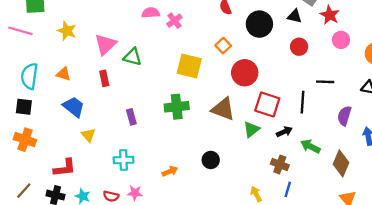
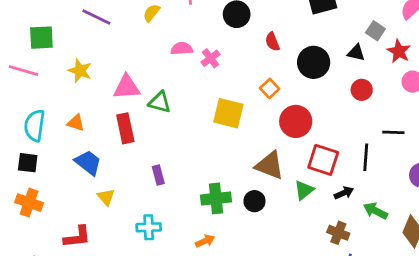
pink triangle: (105, 44) -> (127, 87), turned 40
red rectangle: (104, 78) -> (125, 128), size x1.5
green cross: (177, 107) -> (216, 198), moved
black circle: (211, 160) -> (254, 201), moved

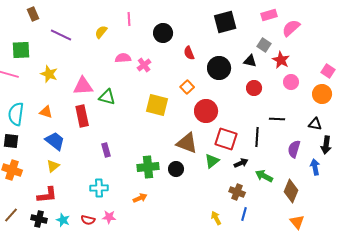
yellow triangle: (106, 197) -> (53, 166), moved, turned 32

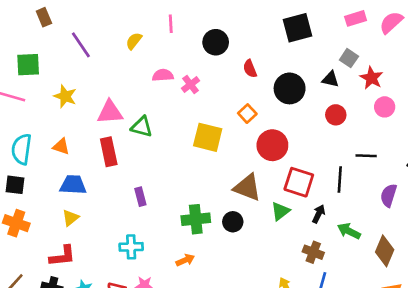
pink semicircle: (291, 28) -> (391, 22), moved
purple line: (61, 35) -> (81, 45), turned 30
blue trapezoid: (55, 141) -> (73, 185), turned -35
black arrow: (241, 163) -> (319, 214), turned -40

